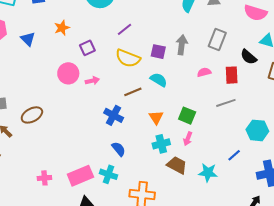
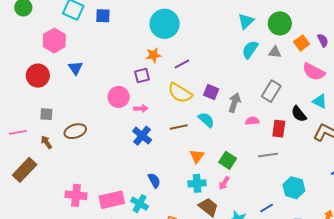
orange star: (62, 28) -> (153, 55), moved
blue triangle: (28, 39) -> (75, 68), moved
gray arrow: (182, 45) -> (234, 103), moved
blue cross: (114, 115) -> (142, 136), moved
pink cross: (44, 178) -> (76, 195), size x1.5

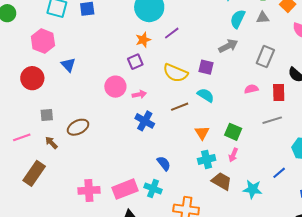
purple line: (182, 64) -> (172, 33), moved
gray arrow: (234, 103) -> (228, 46), moved, turned 54

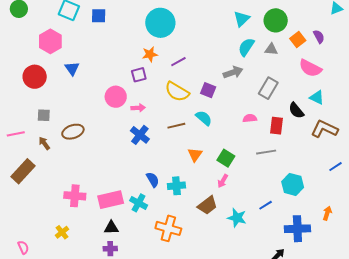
purple line: (172, 33) -> (178, 62), moved
cyan cross: (207, 159) -> (176, 186), moved
brown trapezoid: (222, 181) -> (208, 205), turned 105

